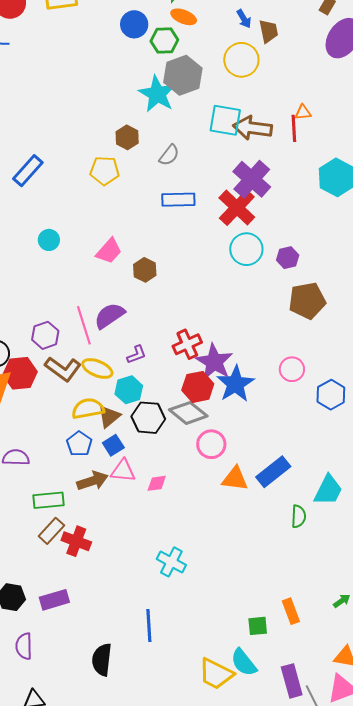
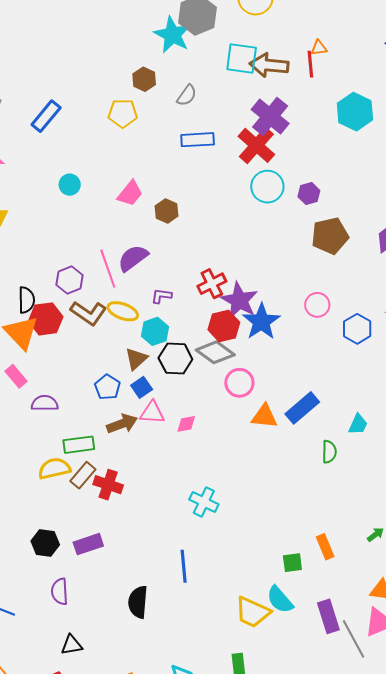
purple L-shape: (137, 355) -> (161, 296), turned -150
yellow semicircle: (88, 409) -> (54, 468), moved
cyan trapezoid: (328, 490) -> (358, 424), size x0.7

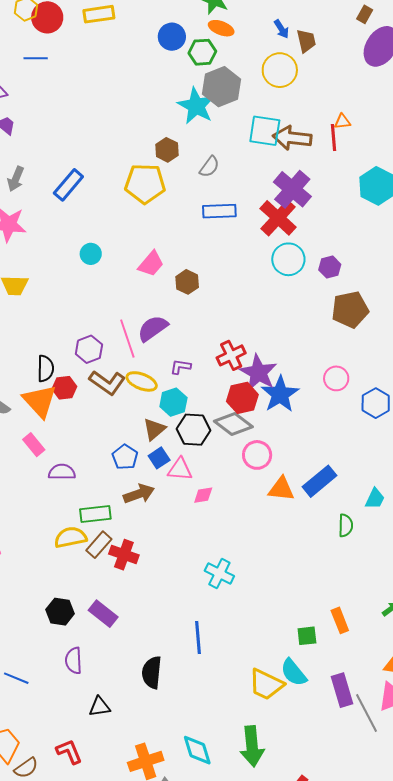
yellow pentagon: (123, 113) -> (145, 184), size x1.4
red hexagon: (46, 319) -> (64, 388), size x0.7
pink triangle: (152, 413) -> (180, 469), moved
purple rectangle: (88, 544) -> (103, 614), turned 56
black triangle: (72, 645) -> (100, 707), moved

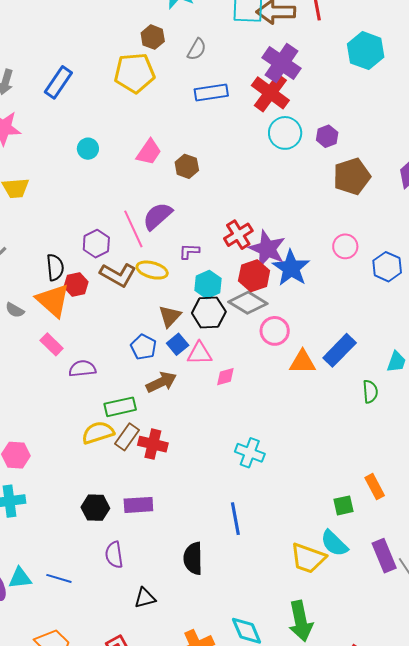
cyan hexagon: (173, 402) -> (208, 284), moved
purple rectangle: (103, 614) -> (138, 505), turned -36

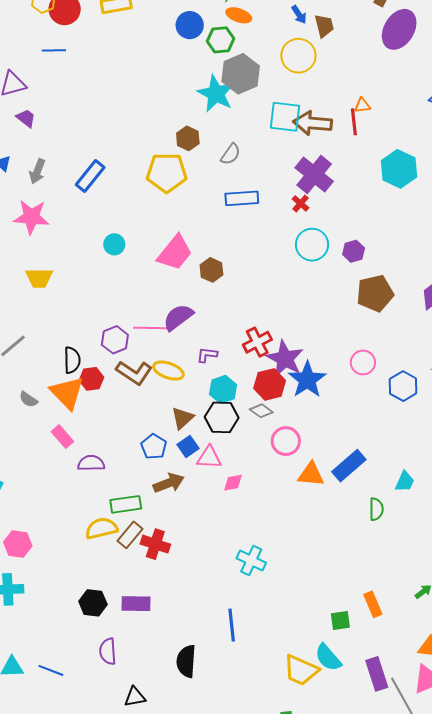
red cross: (270, 93) -> (301, 203), size x0.5
pink trapezoid: (149, 152) -> (175, 253), size x1.4
pink line: (133, 229) -> (153, 328), turned -69
gray diamond: (248, 303) -> (261, 411), size x0.6

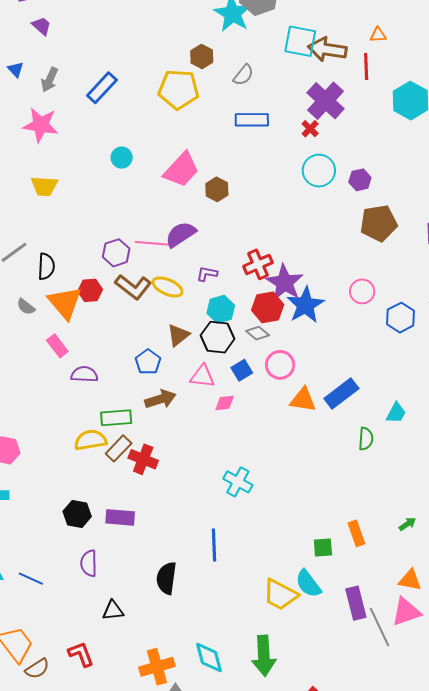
red line: (354, 122) -> (366, 66), moved
black semicircle: (72, 360) -> (46, 266), moved
blue square: (188, 447) -> (242, 370), moved

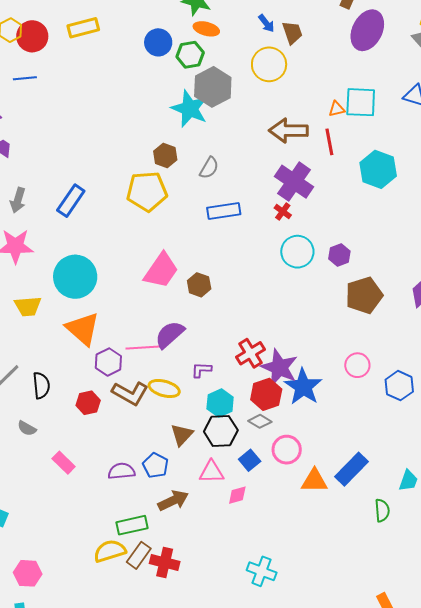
cyan square: (300, 41) -> (361, 102), moved
cyan circle: (122, 158) -> (75, 277), moved, size x2.0
orange triangle: (65, 303) -> (83, 329), moved
purple semicircle: (84, 374) -> (121, 471), moved

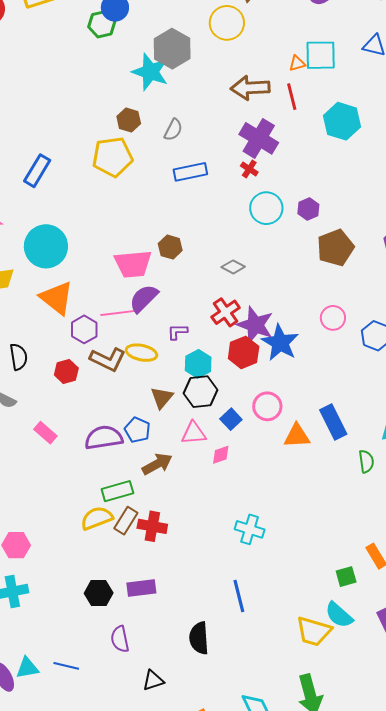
green hexagon: (190, 55) -> (102, 24), moved
pink trapezoid: (161, 270) -> (133, 264), moved, turned 54
gray diamond: (260, 421) -> (233, 267), moved
blue rectangle: (351, 469) -> (333, 422), turned -68
purple semicircle: (121, 471) -> (104, 438), size x1.4

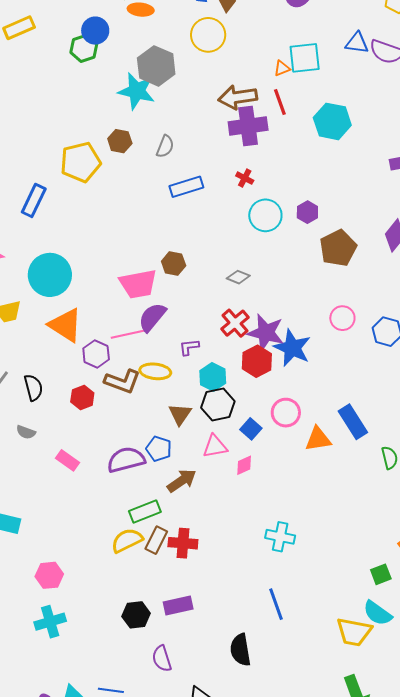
purple cross: (259, 138) -> (248, 126), moved, turned -33
yellow pentagon: (113, 157) -> (81, 162), moved

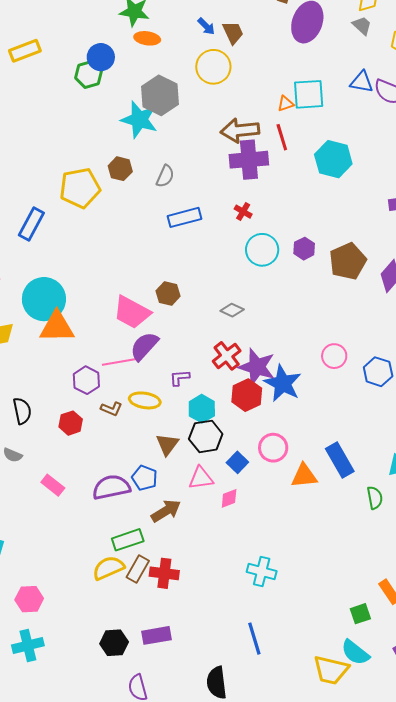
brown pentagon: (338, 248) -> (348, 261), moved
pink trapezoid: (138, 284) -> (132, 312), turned 36
orange triangle: (65, 325) -> (57, 327), moved, turned -36
brown L-shape: (122, 381) -> (111, 409), size x0.6

